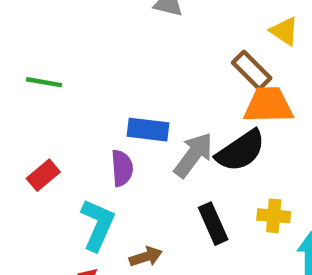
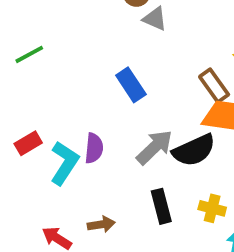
green line: (44, 82) -> (29, 54), moved, turned -48
blue rectangle: (148, 130) -> (131, 85), moved, turned 40
cyan L-shape: (98, 225) -> (64, 163), moved

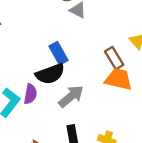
black semicircle: (194, 150) -> (50, 74), moved

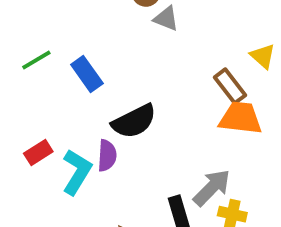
blue rectangle: (58, 53) -> (87, 74), moved
gray arrow: (71, 96) -> (212, 188), moved

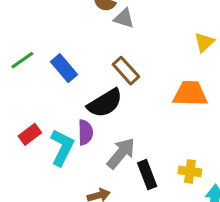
yellow triangle: (263, 56) -> (204, 42), turned 40
brown rectangle: (230, 86) -> (126, 71), moved
gray arrow: (212, 188) -> (121, 153), moved

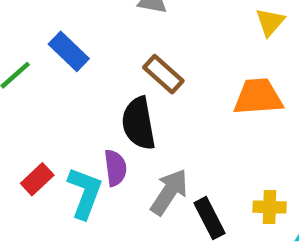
blue rectangle: (64, 68) -> (69, 51), moved
black semicircle: (105, 103) -> (139, 123), turned 117

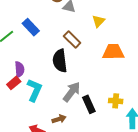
yellow triangle: (270, 22) -> (99, 21), moved
purple semicircle: (115, 168) -> (19, 69), moved

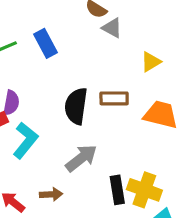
brown rectangle: (72, 40) -> (114, 98), moved, turned -60
yellow cross: (116, 101) -> (144, 190), size x1.5
black rectangle: (89, 104) -> (117, 190), moved

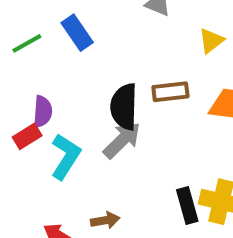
gray arrow: (81, 158) -> (122, 140), moved

